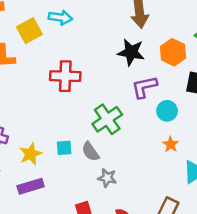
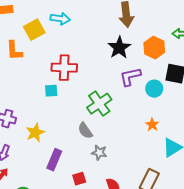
black star: (131, 52) -> (119, 48), turned 30
cyan circle: (167, 111) -> (154, 89), moved
cyan square: (64, 148) -> (51, 91), moved
purple rectangle: (31, 186) -> (54, 160), moved, turned -50

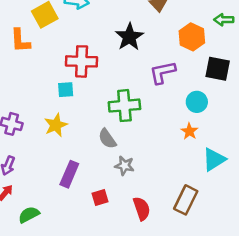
black star: (119, 48) -> (129, 37), moved
cyan circle: (154, 89) -> (197, 102), moved
green cross: (99, 104) -> (124, 106), turned 30
yellow star: (35, 133) -> (56, 125), moved

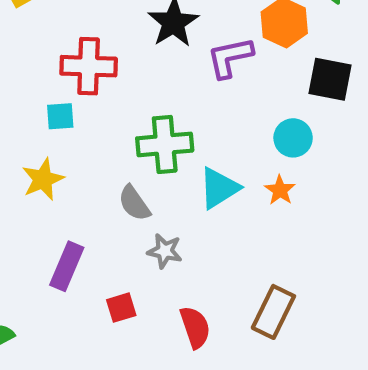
purple L-shape: (162, 72) -> (230, 57), moved
cyan triangle: (214, 159) -> (219, 188), moved

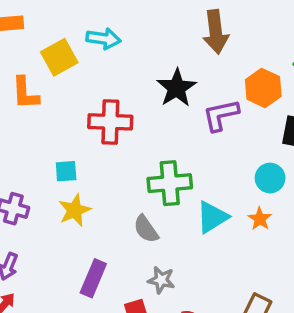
cyan square: (60, 116) -> (66, 171), moved
gray star: (165, 251) -> (161, 280), moved

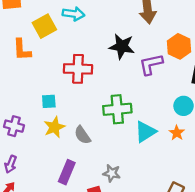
black star: (177, 88) -> (122, 46), turned -30
gray semicircle: (146, 229) -> (82, 135), moved

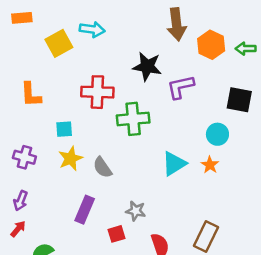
orange hexagon: (179, 46) -> (211, 45), moved
orange L-shape: (22, 50) -> (31, 95), moved
green cross: (117, 109) -> (133, 119), moved

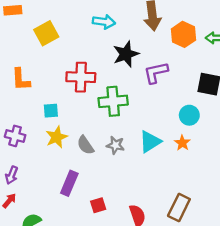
cyan arrow: (92, 29) -> (104, 22), moved
black star: (147, 66) -> (126, 54), turned -30
gray star: (136, 211) -> (115, 145), moved

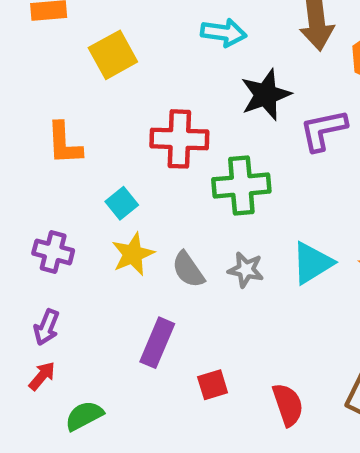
cyan square: (51, 111) -> (122, 203), turned -35

